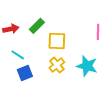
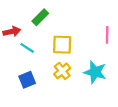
green rectangle: (37, 26) -> (40, 17), moved
cyan line: (18, 55) -> (27, 48), moved

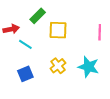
yellow square: (62, 45) -> (58, 30), moved

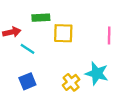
green rectangle: (38, 16) -> (41, 18), turned 42
yellow cross: (58, 66) -> (71, 82), moved

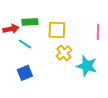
green rectangle: (41, 18) -> (30, 22), moved
yellow cross: (71, 82) -> (64, 53), moved

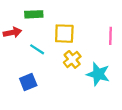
green rectangle: (30, 22) -> (34, 14), moved
cyan line: (25, 44) -> (37, 49), moved

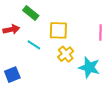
green rectangle: (34, 14) -> (31, 13), turned 42
blue square: (28, 82) -> (12, 75), moved

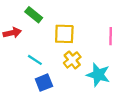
cyan line: (34, 45) -> (35, 60), moved
blue square: (12, 75) -> (44, 83), moved

